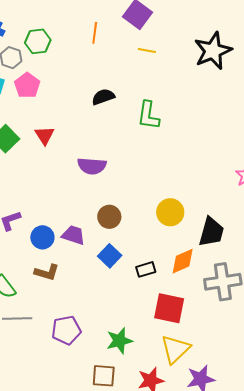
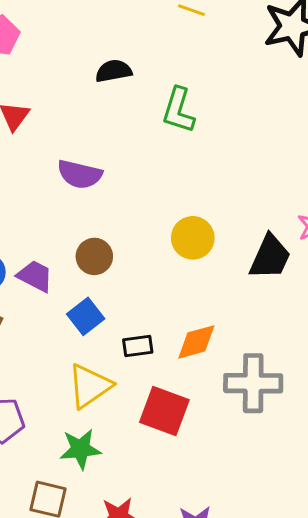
yellow circle: (170, 212) -> (193, 238), moved
black trapezoid: (211, 232) -> (270, 257), moved
yellow triangle: (175, 349) -> (90, 386), moved

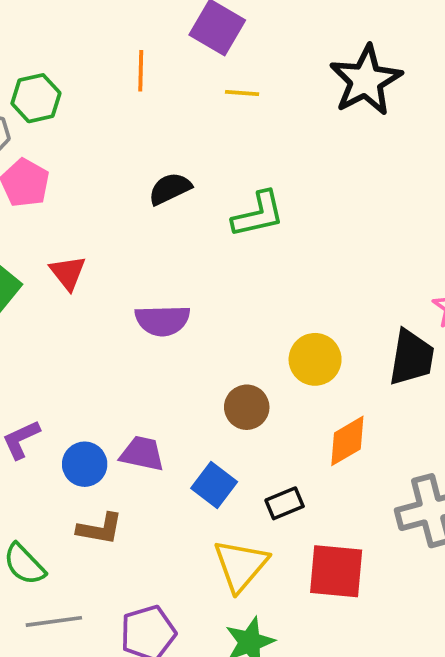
green L-shape: (178, 110) -> (258, 214), turned -105
brown circle: (94, 256) -> (247, 407), moved
orange diamond: (196, 342) -> (347, 441), moved

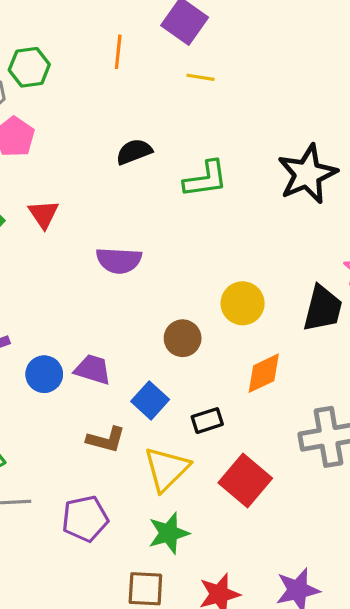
black star: (366, 80) -> (307, 174), moved
brown L-shape: (100, 529) -> (106, 440), moved
red square: (336, 571) -> (245, 480), turned 30

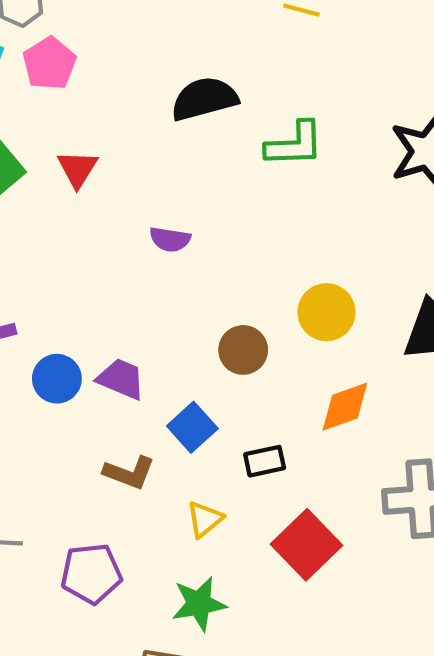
black semicircle: (134, 152) -> (204, 99), size x1.4
purple semicircle: (119, 260) -> (170, 239), size x0.7
yellow triangle: (167, 469) -> (205, 519), size x0.6

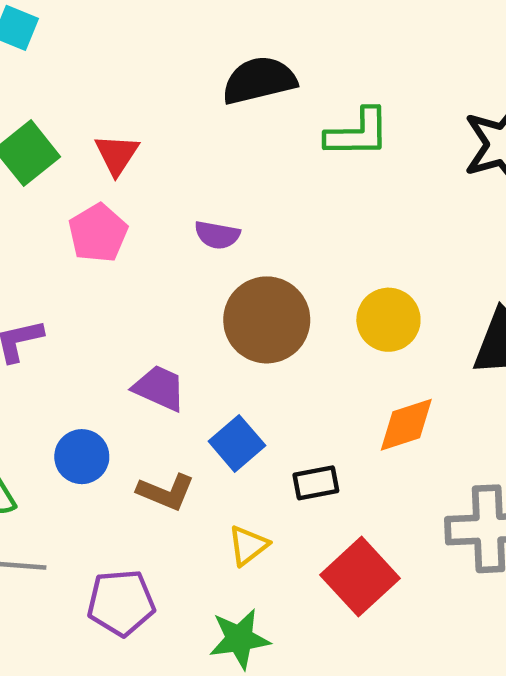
pink pentagon: (49, 63) -> (98, 233), moved
brown circle: (243, 350) -> (267, 320), moved, size x1.6
blue circle: (57, 379) -> (82, 457), moved

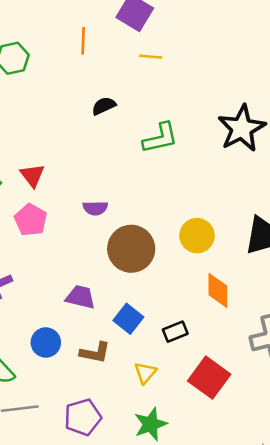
black semicircle: (259, 80) -> (104, 106), moved, size x0.6
orange diamond: (406, 425) -> (218, 290), turned -60

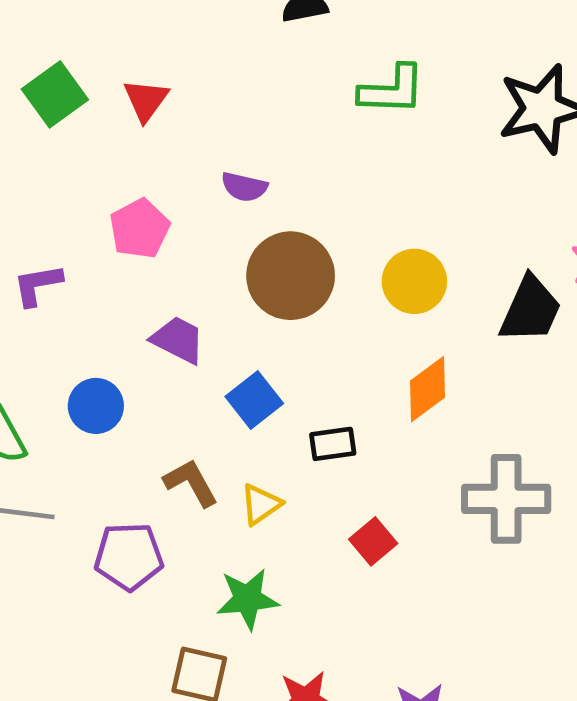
pink pentagon: (31, 220) -> (140, 229), moved
orange diamond: (218, 290) -> (428, 389), turned 39
brown L-shape: (95, 353) -> (191, 483), moved, turned -144
red square: (209, 378) -> (373, 541), size x0.6

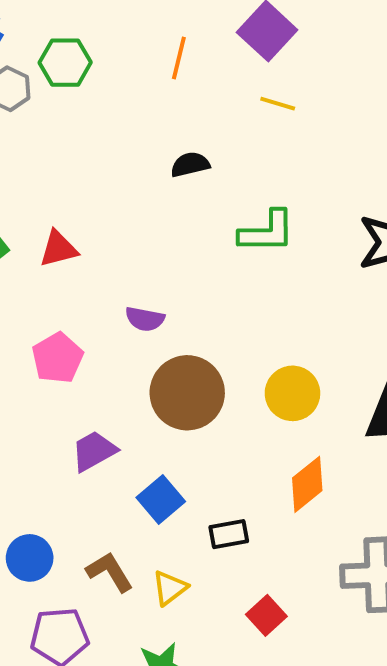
red triangle: (146, 100) -> (58, 249), turned 42
purple trapezoid: (178, 340) -> (94, 451), turned -54
blue circle: (96, 406) -> (30, 558), moved

